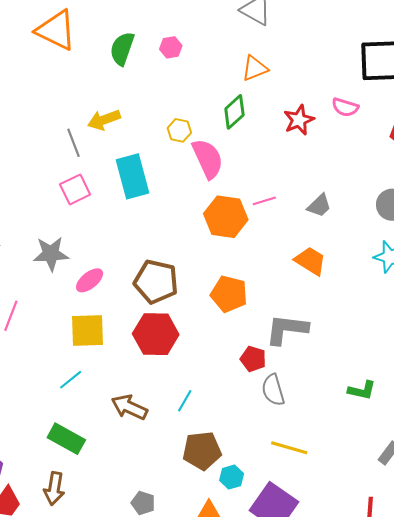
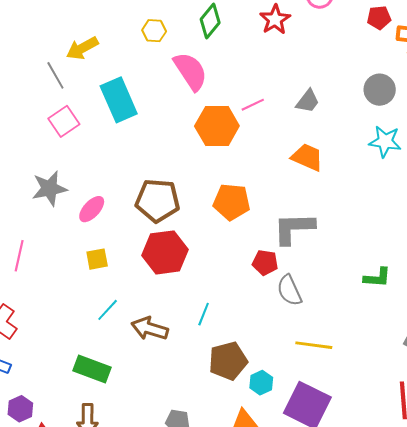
yellow hexagon: (179, 130) -> (154, 31), moved
yellow square: (88, 331) -> (97, 259), size x0.6
cyan line: (71, 380) -> (108, 310), moved

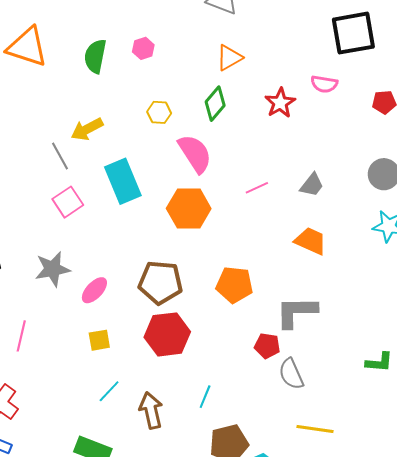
orange hexagon: (217, 126) -> (189, 209), moved
brown arrow: (150, 329) -> (151, 410), turned 60

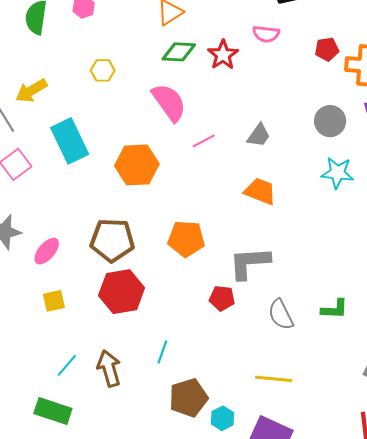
green diamond: (215, 104) -> (179, 52), moved, turned 56
pink semicircle: (195, 154) -> (169, 102), moved
gray semicircle: (291, 374) -> (281, 315), moved
cyan line: (109, 391) -> (67, 365), moved

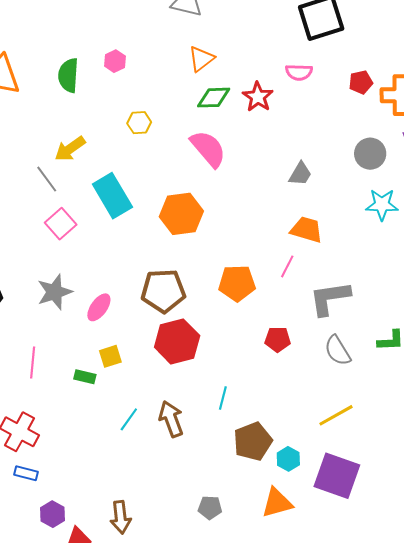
pink line: (204, 141) -> (287, 266), moved, turned -30
gray L-shape: (249, 263) -> (330, 298), moved
yellow line: (274, 379) -> (336, 415), turned -30
green rectangle: (53, 411) -> (85, 377), moved, size x0.6

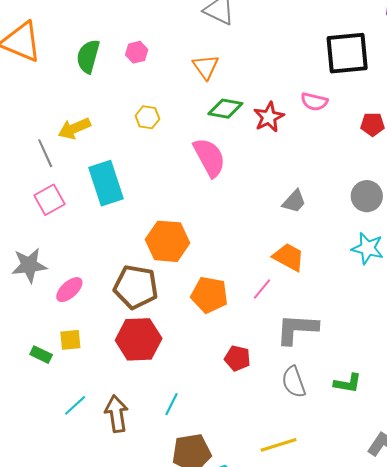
orange triangle: (201, 59) -> (206, 67), moved, turned -40
orange hexagon: (181, 214) -> (168, 241), moved

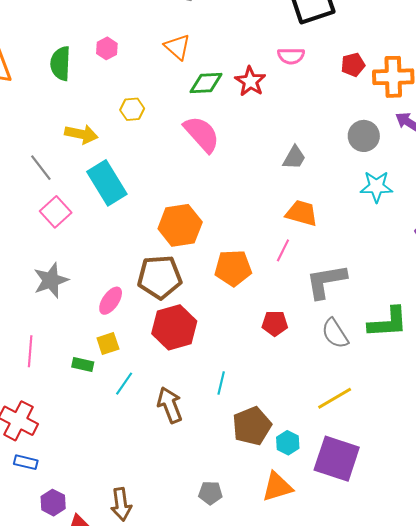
yellow arrow: (74, 128) -> (81, 134), moved, turned -132
pink ellipse: (69, 290) -> (111, 301), moved
green L-shape: (348, 383) -> (388, 322), size x1.5
cyan line: (75, 405) -> (124, 384), moved

